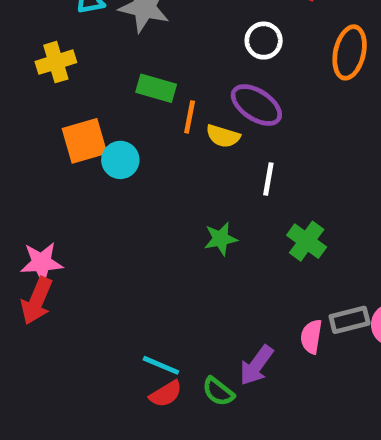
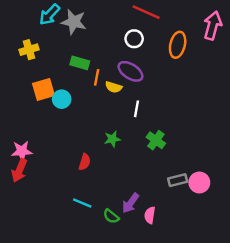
pink semicircle: (311, 337) -> (150, 215), moved
red semicircle: (166, 394) -> (85, 162), moved, turned -42

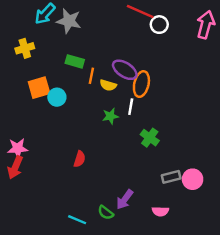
white circle: (134, 39) -> (159, 25), moved
orange ellipse: (178, 45) -> (141, 84), moved
green star: (112, 139) -> (110, 116), moved
cyan line: (82, 203) -> (77, 220), moved
pink semicircle: (150, 215) -> (160, 211), moved, turned -98

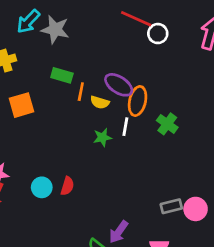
cyan circle: (57, 97) -> (42, 187), moved
green cross: (150, 138) -> (167, 124), moved

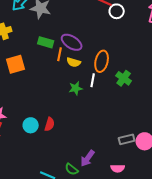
purple ellipse: (119, 85) -> (72, 42), moved

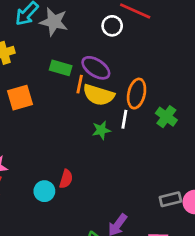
white circle: (117, 11) -> (112, 26), moved
yellow semicircle: (74, 62) -> (99, 95), size x1.6
cyan circle: (31, 125) -> (44, 191), moved

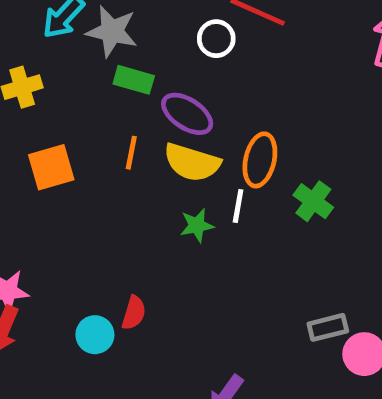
green rectangle: (61, 68) -> (134, 80), moved
orange line: (80, 84) -> (131, 153), moved
gray rectangle: (170, 199) -> (328, 327), moved

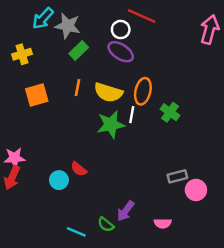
green rectangle: (134, 80) -> (79, 51), turned -60
purple ellipse: (187, 114) -> (121, 52), moved
green star: (197, 225) -> (111, 125), size x1.6
red semicircle: (134, 313) -> (79, 169), turned 112

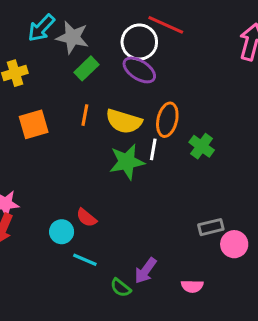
white circle: (121, 30) -> (139, 42), size x1.5
cyan line: (76, 232) -> (85, 260), moved

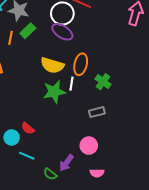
orange line: (85, 115) -> (11, 38), moved
gray rectangle: (211, 227) -> (97, 112), moved
pink circle: (234, 244) -> (89, 146), moved

